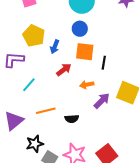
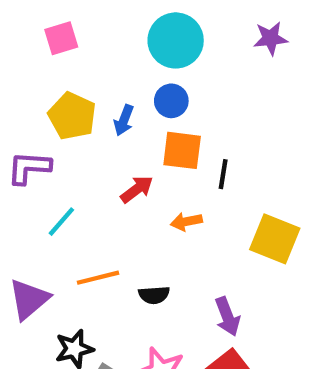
blue arrow: (55, 47) -> (124, 120), moved
purple arrow: (102, 101) -> (227, 316), moved, turned 114

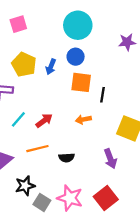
purple star: (270, 38) -> (127, 42), moved
red arrow: (137, 189) -> (44, 121), moved
purple arrow: (227, 316) -> (110, 159), moved

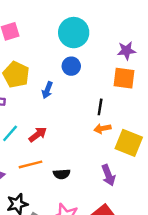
blue arrow: (51, 67) -> (47, 90), moved
orange square: (81, 82) -> (124, 78), moved
orange arrow: (83, 119) -> (102, 129), moved

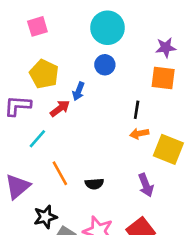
red arrow: (38, 134) -> (60, 108), moved
orange line: (30, 164) -> (60, 173), turned 75

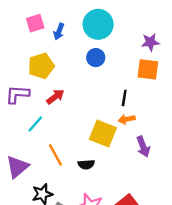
yellow pentagon: (44, 74) -> (41, 66), turned 30
blue arrow: (78, 91) -> (59, 31), moved
yellow square: (168, 149) -> (103, 134), moved
purple arrow: (146, 185) -> (143, 147), moved

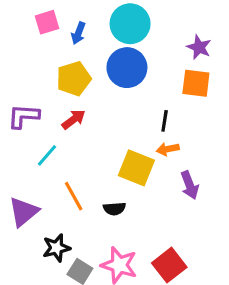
purple star: (150, 42) -> (199, 47), turned 30
blue circle: (96, 58) -> (127, 68), size x1.6
yellow pentagon: (41, 66) -> (74, 79), moved

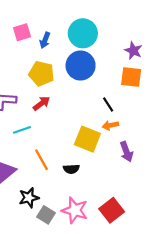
yellow pentagon: (74, 79) -> (41, 74), turned 30
black line: (165, 121) -> (108, 105), turned -42
cyan line: (47, 155) -> (22, 130), turned 30

